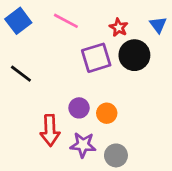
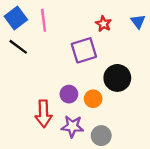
pink line: (66, 21) -> (44, 20), moved, turned 55
black circle: (134, 55) -> (117, 78), moved
black line: (21, 74) -> (18, 47), moved

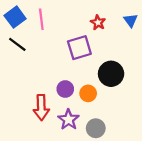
purple star: (72, 126) -> (69, 120), turned 30

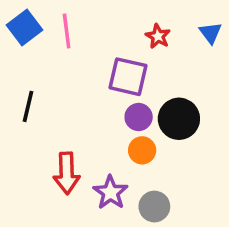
black line: (17, 44) -> (28, 106), moved, turned 66
purple square: (79, 48) -> (128, 77), turned 30
purple circle: (65, 89) -> (139, 117), moved

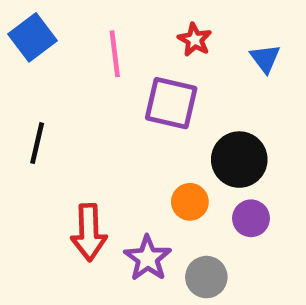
pink line: (67, 31) -> (115, 54), moved
blue triangle: (211, 33) -> (265, 59), moved
red star: (158, 36) -> (195, 40), moved
purple circle: (139, 117) -> (251, 218), moved

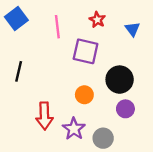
orange circle: (190, 202) -> (84, 95), moved

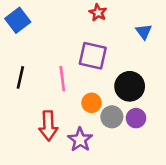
red star: (97, 20) -> (98, 13), moved
pink line: (57, 27) -> (62, 79), moved
gray circle: (103, 138) -> (112, 117), moved

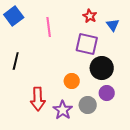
red star: (98, 13) -> (90, 16), moved
purple square: (93, 56) -> (87, 44), moved
pink line: (62, 79) -> (49, 27), moved
gray circle: (112, 117) -> (88, 105), moved

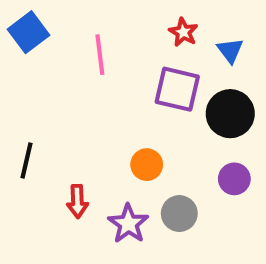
black line: (16, 61) -> (26, 161), moved
black circle: (102, 68) -> (230, 114), moved
purple circle: (107, 93) -> (234, 179), moved
red arrow: (38, 99) -> (77, 201), size x0.7

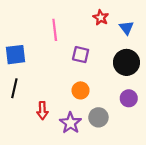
blue square: (28, 32) -> (15, 55), moved, turned 30
purple square: (177, 89) -> (81, 55), moved, size x0.7

